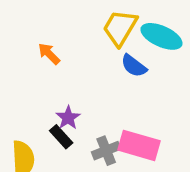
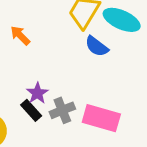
gray cross: (106, 151) -> (62, 110), moved

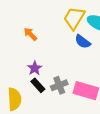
purple star: (37, 93) -> (35, 68), moved

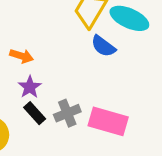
orange arrow: (30, 34) -> (22, 56), moved, turned 152

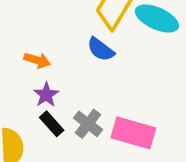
blue semicircle: (103, 46) -> (101, 49), moved
gray cross: (67, 113) -> (88, 124), turned -30

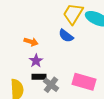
black rectangle: (52, 124) -> (39, 77), turned -48
gray cross: (88, 124) -> (51, 85), moved

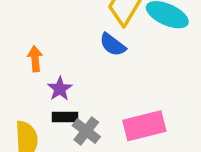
orange arrow: (31, 42) -> (35, 59), moved, turned -112
pink rectangle: (84, 82) -> (144, 126), turned -30

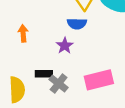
blue semicircle: (113, 45) -> (77, 24), turned -36
purple star: (60, 89) -> (65, 46), moved

